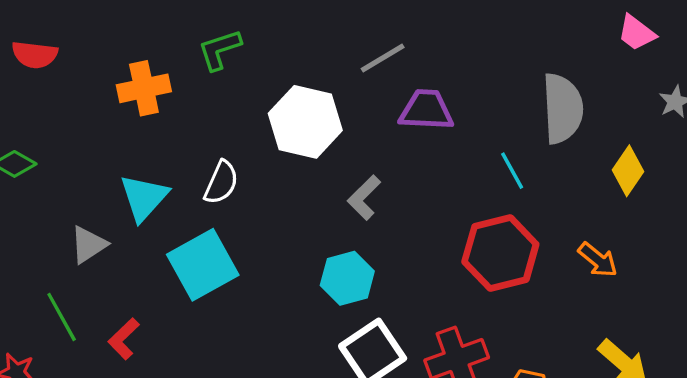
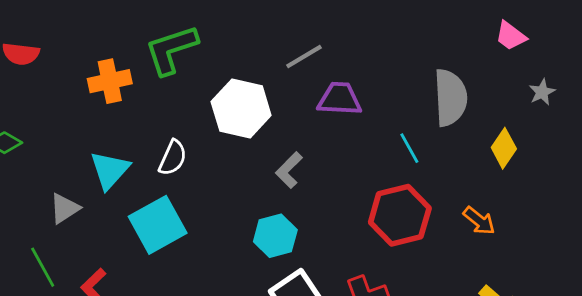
green L-shape: (220, 50) -> (171, 50), size x1.5

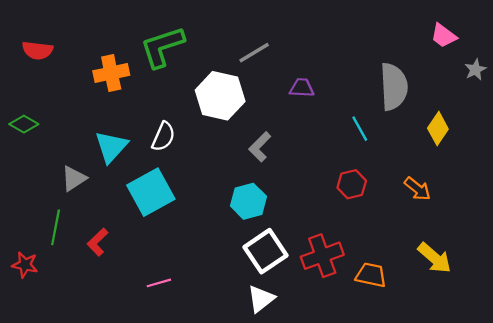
gray line: (304, 57) -> (254, 53), moved
gray star: (542, 92) -> (475, 70), moved
purple trapezoid: (340, 99) -> (302, 88), size x0.7
red hexagon: (400, 215) -> (352, 184), size x0.6
green line: (43, 267) -> (56, 227), turned 40

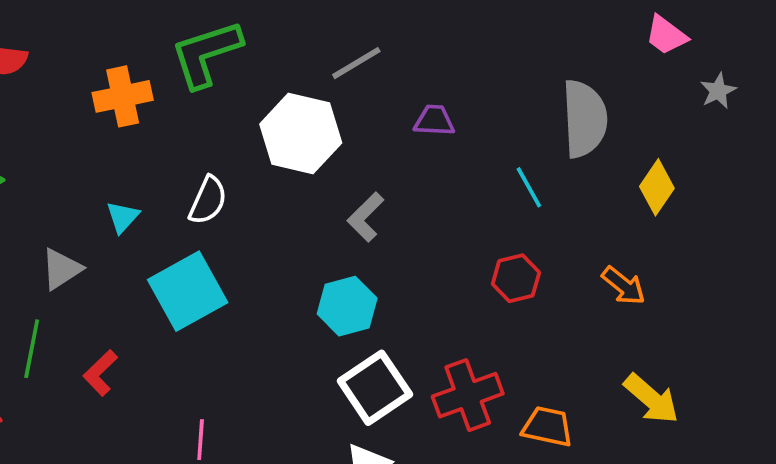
cyan triangle: (111, 147) -> (123, 217), size x0.6
pink line: (159, 283) -> (201, 440), turned -70

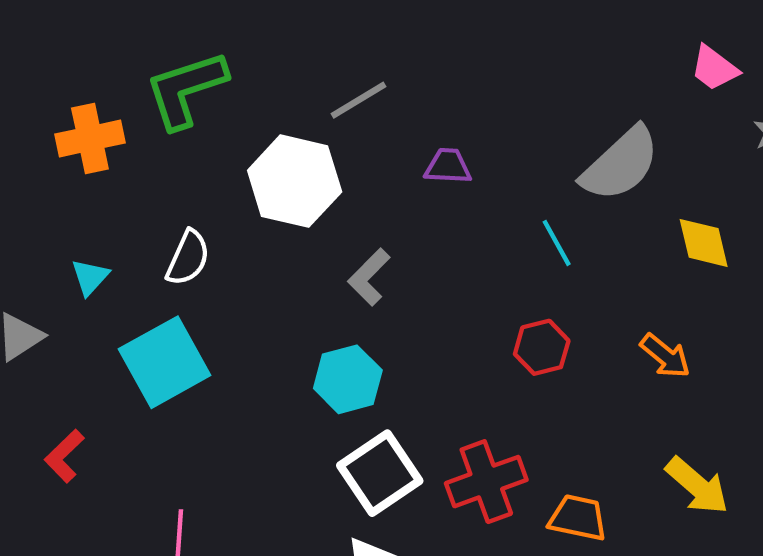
gray semicircle: (585, 119) -> (621, 164), turned 50
yellow diamond: (657, 187) -> (704, 243), turned -48

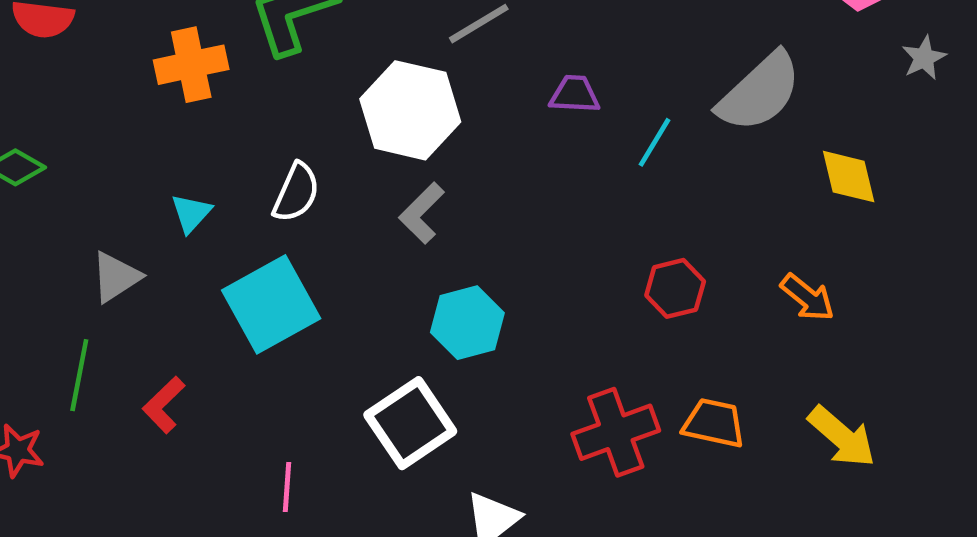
cyan line: (557, 243) -> (655, 142), moved, turned 60
gray L-shape: (369, 277) -> (422, 213), moved
white square: (380, 473) -> (410, 423), moved
orange trapezoid: (578, 518) -> (714, 423), moved

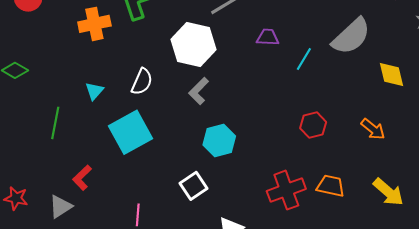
gray triangle: (116, 277) -> (60, 207), moved
green line: (79, 375) -> (55, 123), moved
white square: (410, 423) -> (193, 186), size x0.7

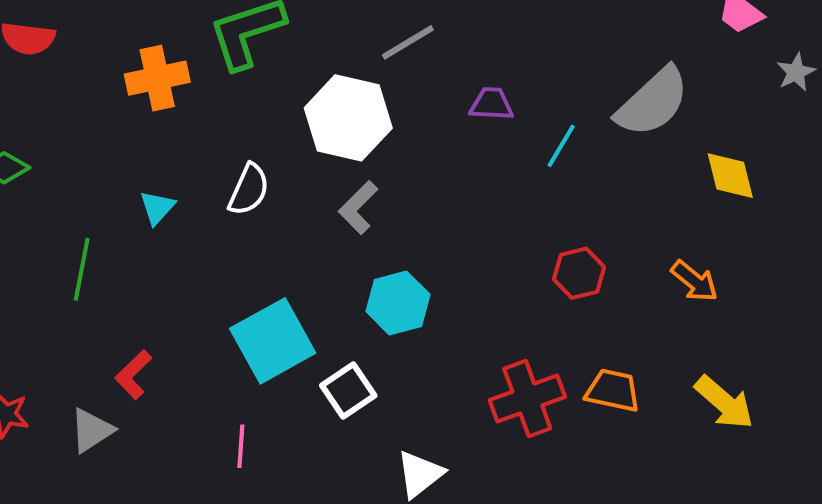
cyan square: (131, 132) -> (273, 341), moved

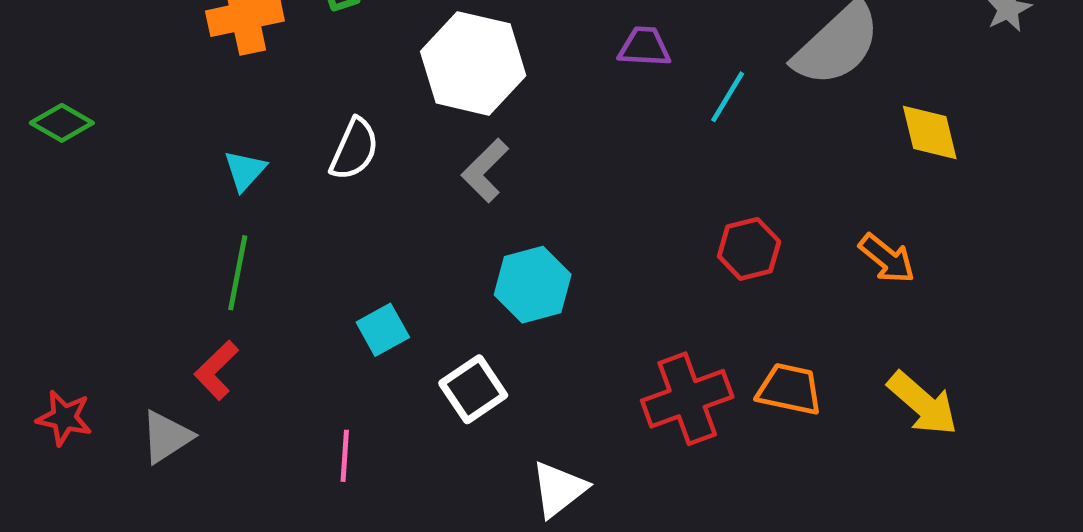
green line: (82, 269) -> (238, 273), moved
cyan square: (273, 341) -> (383, 330), size x0.5

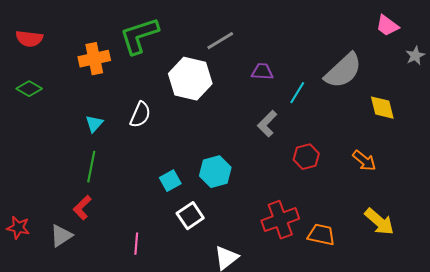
green diamond: (62, 123) -> (29, 89), moved
gray L-shape: (485, 170) -> (267, 124), moved
cyan square: (383, 330) -> (170, 181), moved
orange trapezoid: (789, 389) -> (321, 235), moved

